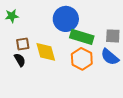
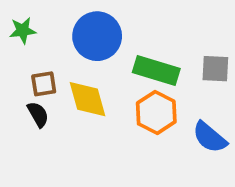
blue circle: (66, 19) -> (97, 36), moved
blue semicircle: (110, 57) -> (210, 137), moved

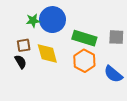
green star: (23, 30) -> (33, 21), moved

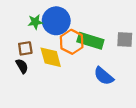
orange hexagon: (84, 61) -> (72, 42), moved
blue semicircle: (113, 74) -> (104, 76), moved

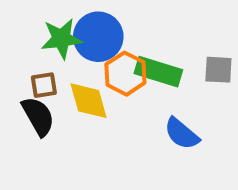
green star: (35, 22) -> (61, 39), size x1.5
black semicircle: (22, 66) -> (38, 116), size x1.5

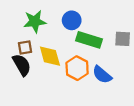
blue circle: (98, 37) -> (72, 20), moved, size x0.7
orange hexagon: (125, 74) -> (77, 68), moved

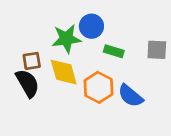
green star: (35, 21) -> (66, 39), moved
green rectangle: (89, 40) -> (114, 51), size x0.6

